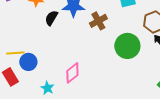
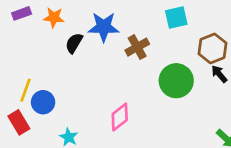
yellow line: (15, 53) -> (26, 90), turned -66
pink diamond: (72, 73) -> (120, 117), moved

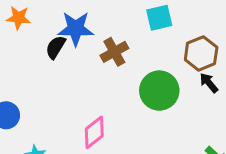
black semicircle: (74, 43) -> (56, 47), moved

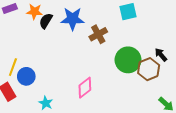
black semicircle: (56, 47) -> (46, 21), moved
brown hexagon: (201, 53) -> (149, 69), moved

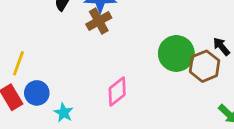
brown cross: (98, 34) -> (99, 21), moved
blue circle: (26, 76) -> (37, 93), moved

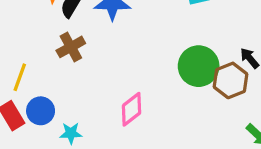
brown cross: (99, 21) -> (71, 47), moved
cyan star: (64, 113) -> (71, 133), turned -30

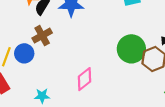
blue circle: (41, 111) -> (24, 53), moved

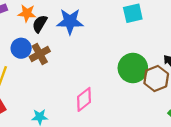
blue circle: (24, 53) -> (21, 48), moved

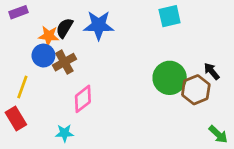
orange star: (27, 13) -> (49, 36), moved
pink diamond: (84, 99) -> (83, 99), moved

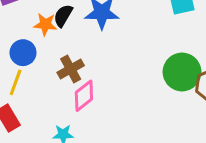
blue circle: (43, 56) -> (23, 53), moved
brown cross: (64, 62) -> (71, 69), moved

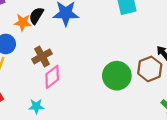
green circle: (182, 72) -> (117, 76), moved

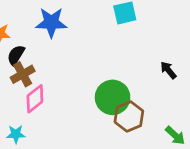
black semicircle: (36, 16) -> (16, 55), moved
brown hexagon: (150, 69) -> (129, 116), moved

